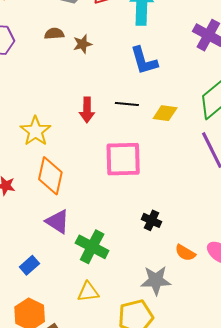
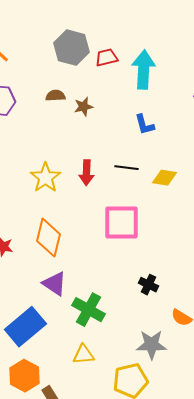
blue L-shape: (144, 61) -> (144, 125), size x0.7
yellow star: (35, 131) -> (45, 178), moved
blue rectangle: (29, 265) -> (25, 327), size x2.0

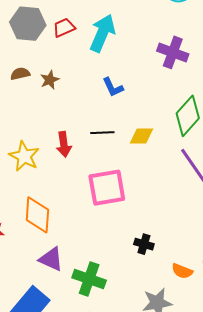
cyan arrow: (143, 70) -> (102, 33), turned 30

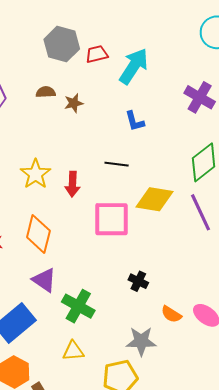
yellow diamond: (142, 136) -> (154, 199), moved, size x1.5
red arrow: (64, 144) -> (72, 184), moved

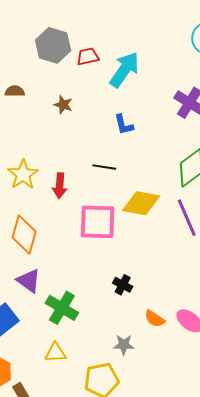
brown semicircle: (46, 92) -> (15, 91), moved
brown star: (74, 103) -> (63, 105), turned 30
gray star: (141, 341) -> (124, 345), size x0.7

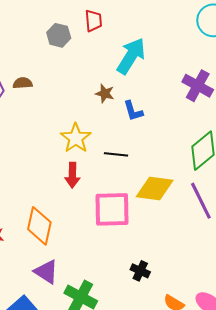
gray hexagon: (53, 45) -> (59, 35), size x0.7
red trapezoid: (88, 57) -> (93, 21), moved, turned 100
brown star: (63, 105) -> (105, 93), moved
yellow star: (23, 175) -> (76, 138), moved

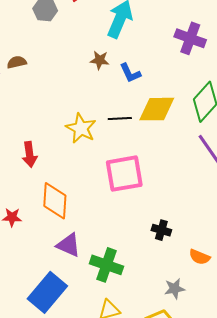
yellow star: (76, 138) -> (81, 128), moved
red arrow: (72, 175) -> (30, 154), moved
yellow diamond: (155, 189) -> (157, 109), moved

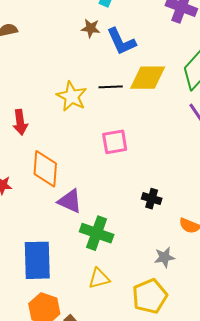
blue L-shape: (130, 73) -> (121, 41), size x1.4
pink square: (124, 174) -> (115, 142), size x0.7
purple triangle: (69, 245) -> (70, 201), moved
blue rectangle: (47, 292) -> (37, 260), turned -42

